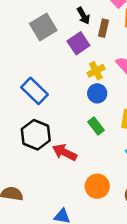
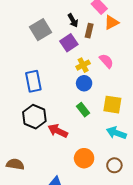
blue rectangle: (35, 91) -> (33, 81), turned 35

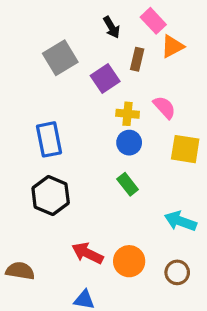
black arrow: (73, 20) -> (111, 27), moved
yellow cross: (83, 65) -> (128, 114), turned 32
yellow square: (112, 105) -> (185, 149), moved
red arrow: (58, 131) -> (87, 253), moved

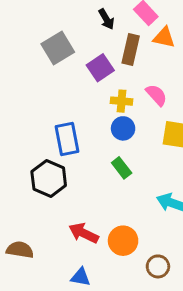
orange triangle: (172, 46) -> (164, 37), turned 40
brown rectangle: (137, 59) -> (131, 50), size x1.4
blue rectangle: (49, 139) -> (67, 139), moved
brown circle: (177, 272) -> (158, 266), moved

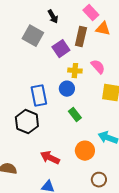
black arrow: (106, 19) -> (53, 17), moved
gray square: (58, 48) -> (33, 36), turned -30
blue circle: (123, 128) -> (67, 89), moved
orange circle: (123, 241) -> (85, 151), moved

